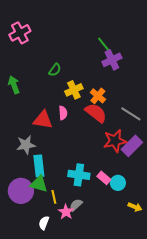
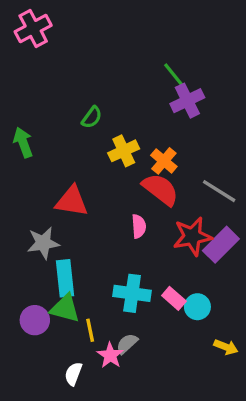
pink cross: (20, 33) -> (33, 28), moved
pink semicircle: (63, 113) -> (139, 226), moved
purple circle: (21, 191) -> (35, 320), size x0.7

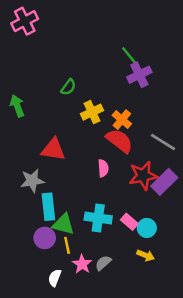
green triangle: (65, 308) -> (63, 224), moved
purple circle: (35, 320) -> (45, 238), moved
gray semicircle: (127, 344) -> (103, 263), moved
yellow arrow: (226, 347) -> (146, 255), moved

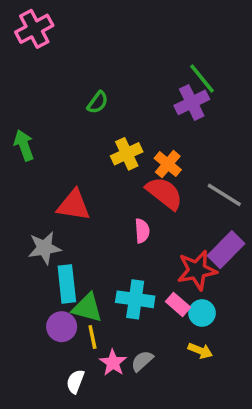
green line: (131, 57) -> (202, 78), moved
green semicircle: (68, 87) -> (98, 102), moved
red star: (143, 176) -> (197, 270), moved

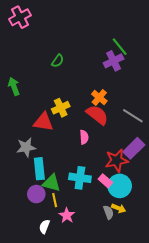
yellow cross: (127, 154) -> (61, 108), moved
cyan circle: (202, 313) -> (120, 186), size x1.5
gray semicircle: (142, 361) -> (108, 212), moved, turned 112

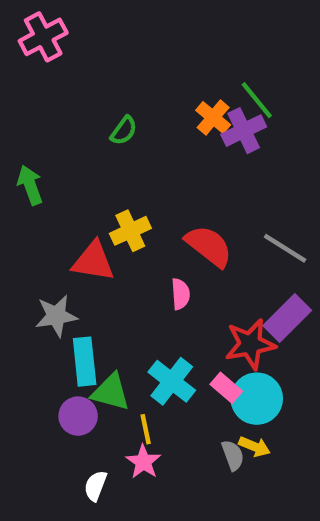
orange cross: (99, 97) -> (213, 118), moved
cyan cross: (80, 178) -> (172, 381), turned 30
yellow line: (55, 200) -> (146, 429), moved

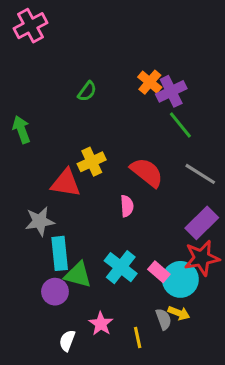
green line: (257, 100) -> (180, 125), moved
red star: (250, 344) -> (202, 258), moved
yellow line: (146, 429) -> (138, 337), moved

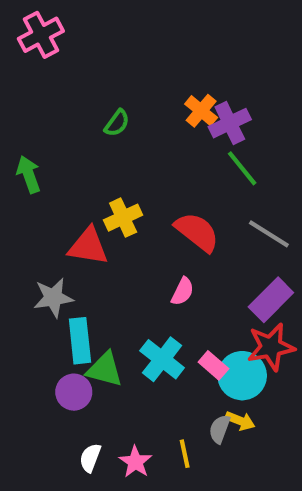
pink semicircle: (127, 206) -> (183, 291), moved, turned 30
gray semicircle: (164, 319) -> (220, 429), turned -140
pink star: (101, 324) -> (135, 462), moved

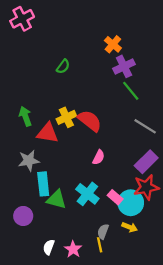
orange cross: (201, 111) -> (113, 44), moved
green arrow: (29, 174) -> (25, 116), moved
red semicircle: (197, 232) -> (90, 121), moved
purple circle: (74, 392) -> (23, 216), moved
gray semicircle: (220, 429) -> (103, 232), moved

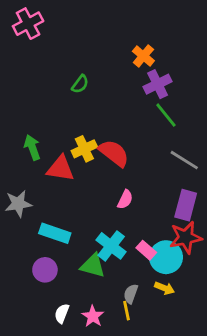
gray star: (29, 161) -> (18, 204), moved
purple rectangle: (146, 162) -> (186, 205), turned -30
cyan rectangle: (43, 184) -> (55, 233), turned -65
green triangle: (56, 199) -> (93, 266), moved
purple circle: (23, 216) -> (45, 270), moved

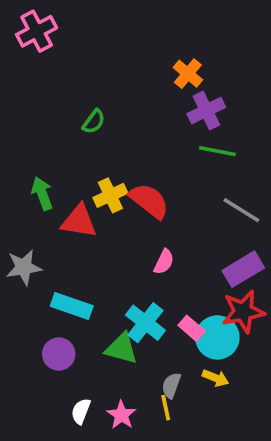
green semicircle: (80, 84) -> (94, 122), moved
green line: (166, 115) -> (217, 151), turned -40
purple rectangle: (186, 205) -> (243, 269), turned 44

